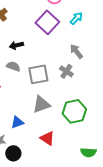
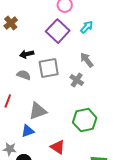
gray square: (38, 74) -> (49, 68), moved
gray triangle: (41, 104) -> (38, 111), moved

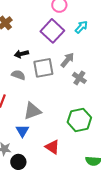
gray arrow: (87, 60) -> (67, 60), moved, turned 77
gray cross: (77, 80) -> (79, 78), moved
blue triangle: (28, 131) -> (22, 131), turned -40

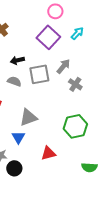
red triangle: (52, 147) -> (48, 153), turned -49

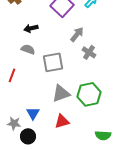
gray square: (39, 74) -> (53, 62), moved
gray triangle: (28, 117) -> (61, 93), moved
blue triangle: (18, 137) -> (33, 113), moved

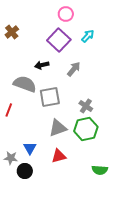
black arrow: (31, 28) -> (42, 65), moved
gray semicircle: (28, 49) -> (25, 84), size x1.6
gray cross: (89, 52) -> (86, 106), moved

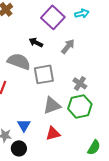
cyan arrow: (88, 36) -> (82, 13), turned 32
black arrow: (42, 65) -> (36, 42), turned 40
green semicircle: (100, 170) -> (94, 147), turned -63

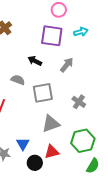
purple square: (53, 17) -> (52, 36), turned -35
gray semicircle: (19, 61) -> (18, 80), size x0.6
green hexagon: (80, 106) -> (83, 141), moved
black circle: (19, 148) -> (35, 163), moved

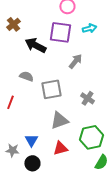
black arrow: (35, 61) -> (35, 45), moved, size x1.5
black circle: (35, 163) -> (32, 163), moved

